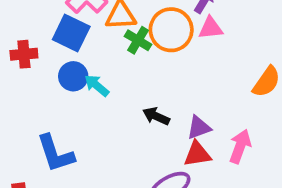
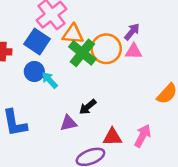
green cross: (138, 40) -> (82, 53), size x1.5
black arrow: (156, 116) -> (88, 107), turned -72
purple triangle: (199, 127) -> (68, 123), moved

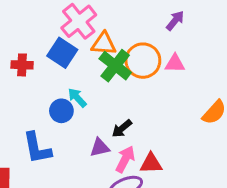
purple arrow: (132, 32) -> (175, 21), moved
blue circle: (34, 71) -> (61, 111), moved
pink arrow: (143, 136) -> (125, 159), moved

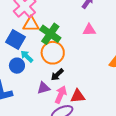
orange triangle: (104, 44) -> (31, 24), moved
blue square: (62, 53) -> (15, 40), moved
orange circle: (143, 61) -> (53, 53), moved

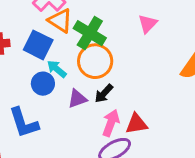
orange triangle: (31, 24) -> (60, 21), turned 36
pink triangle: (89, 30) -> (148, 24), turned -40
purple triangle: (44, 88) -> (77, 99), moved

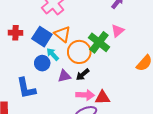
orange triangle: (60, 21) -> (62, 34), moved
green cross: (90, 33) -> (99, 42), moved
pink arrow: (111, 123) -> (85, 95), turned 66

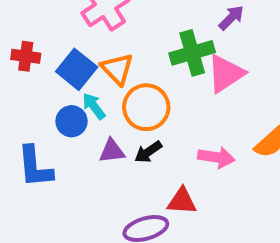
pink triangle: (118, 31) -> (226, 74), size x1.5
green cross: (99, 42) -> (192, 53), moved, turned 30
pink arrow: (85, 95) -> (216, 157), moved

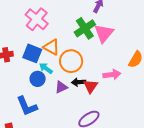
black arrow: (148, 152) -> (79, 82), turned 48
red triangle: (182, 201) -> (90, 86), moved, turned -42

